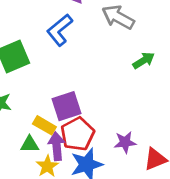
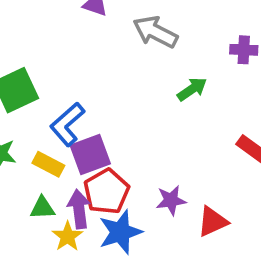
blue L-shape: (60, 30) -> (67, 124), moved
yellow rectangle: (44, 125) -> (48, 164), moved

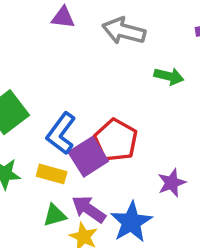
green arrow: (192, 89) -> (169, 76), turned 60
red pentagon: (106, 191) -> (116, 140), moved
purple arrow: (79, 209) -> (89, 209), turned -36

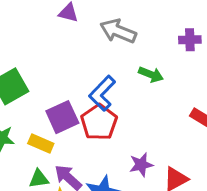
blue L-shape: (61, 133) -> (102, 93), moved
purple square: (88, 157) -> (62, 117), moved

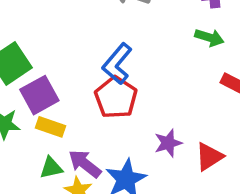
green arrow: (151, 74) -> (209, 38), moved
purple square: (62, 117) -> (39, 95), moved

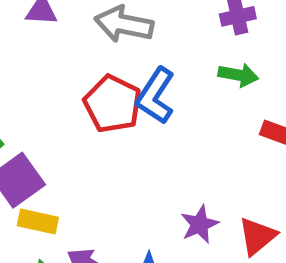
blue L-shape: (117, 64) -> (156, 96), moved
red pentagon: (116, 98) -> (113, 104), moved

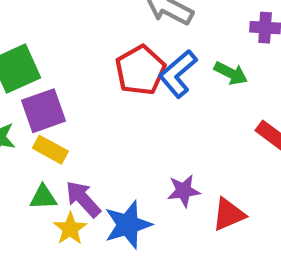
green arrow: (238, 75) -> (231, 73), moved

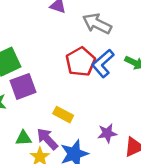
yellow rectangle: (50, 150) -> (63, 115), moved

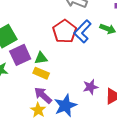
yellow rectangle: (63, 115) -> (41, 73), moved
green triangle: (23, 138) -> (41, 58), moved

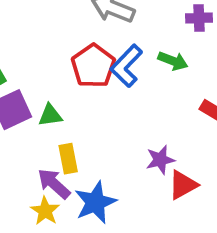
yellow rectangle: (41, 73) -> (68, 159), moved, turned 56
purple star: (91, 87) -> (160, 160), moved

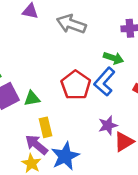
red pentagon: (93, 66) -> (76, 85), moved
blue L-shape: (126, 66) -> (104, 82), moved

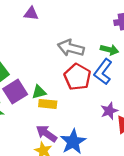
gray arrow: (71, 24) -> (71, 48), moved
yellow rectangle: (45, 127) -> (48, 104), moved, turned -66

